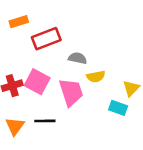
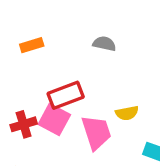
red rectangle: (46, 39) -> (66, 95), moved
gray semicircle: (78, 58) -> (104, 44), moved

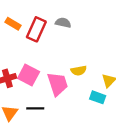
orange rectangle: (32, 45) -> (13, 24), turned 48
red rectangle: (66, 95) -> (36, 29), moved, turned -45

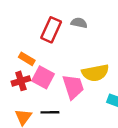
orange rectangle: (13, 24) -> (27, 59), moved
yellow semicircle: (79, 71) -> (95, 73), size x1.6

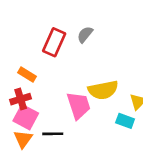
gray semicircle: (79, 23) -> (85, 35), turned -63
pink square: (43, 77) -> (26, 117), moved

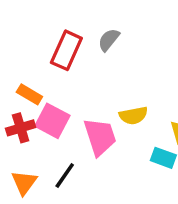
yellow semicircle: (103, 90) -> (133, 116), size x0.7
pink square: (26, 117) -> (52, 121), moved
black line: (53, 134) -> (65, 175), turned -54

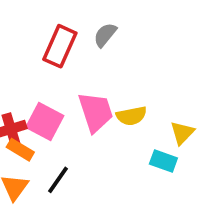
orange rectangle: (29, 94) -> (20, 150), moved
pink trapezoid: (100, 137) -> (96, 112), moved

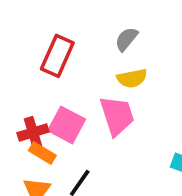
red rectangle: (60, 46) -> (57, 56), moved
yellow semicircle: (131, 116) -> (132, 78), moved

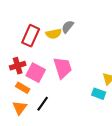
yellow semicircle: (132, 78) -> (54, 34), moved
red cross: (33, 132) -> (18, 66), moved

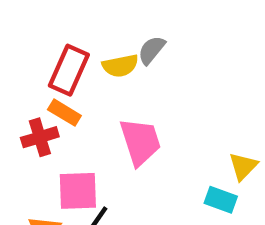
pink square: (36, 73) -> (78, 191), moved, turned -30
orange rectangle: (23, 88) -> (64, 113), moved

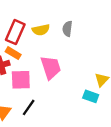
gray semicircle: (152, 50) -> (67, 29), moved, turned -32
pink square: (78, 191) -> (21, 80), moved

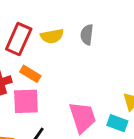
orange rectangle: (13, 53) -> (30, 74), moved
pink trapezoid: (51, 68) -> (83, 117), moved

